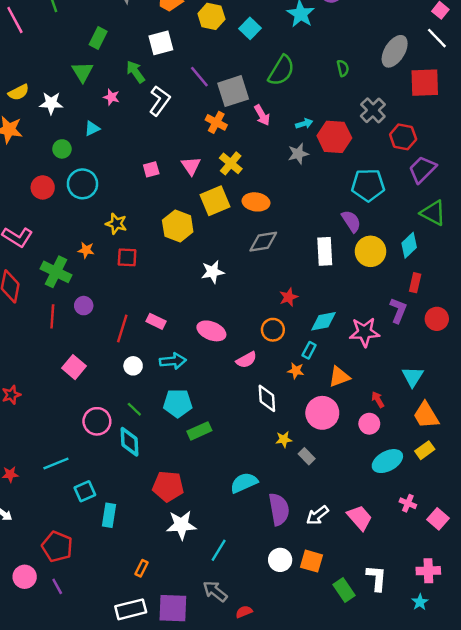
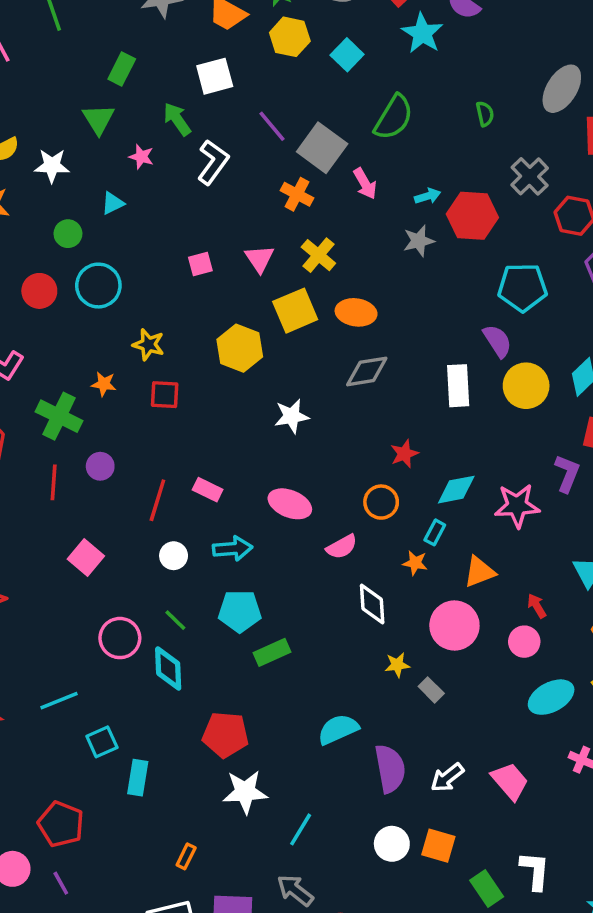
gray square: (233, 91) -> (322, 148), turned -36

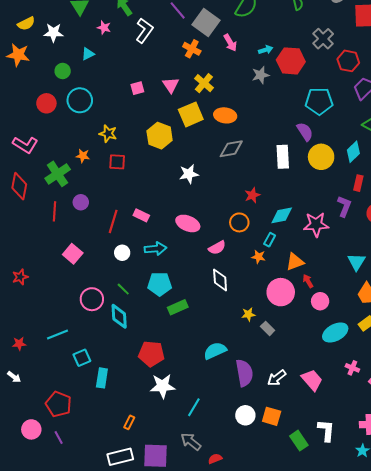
green cross: (59, 416) -> (58, 174), turned 30
white diamond: (372, 604) -> (220, 280), moved
red arrow: (537, 606) -> (308, 281), moved

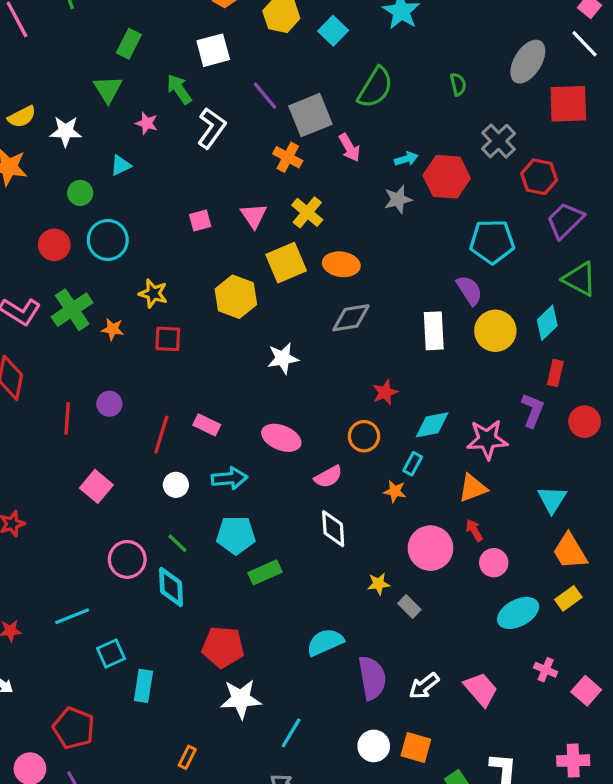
gray square: (206, 23) -> (310, 115), turned 32
green cross: (58, 174) -> (72, 310), moved
orange triangle: (295, 262) -> (473, 488), moved

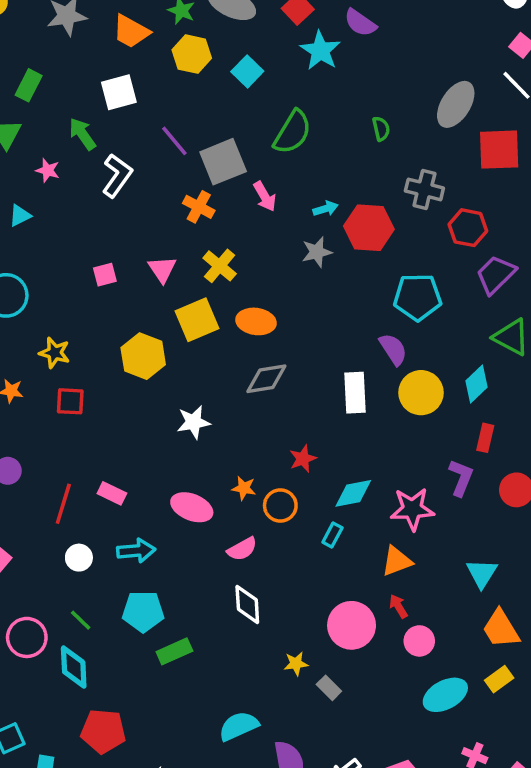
gray cross: (499, 141) -> (424, 189), turned -32
orange star: (395, 491) -> (244, 488), moved
red pentagon: (223, 647) -> (103, 731), moved

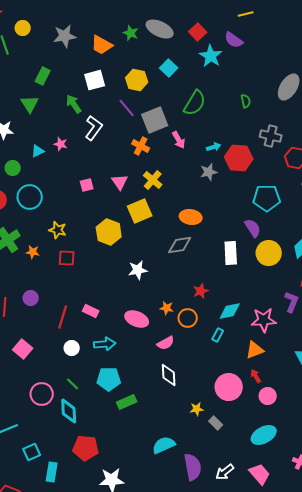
yellow hexagon: (192, 54) -> (137, 80), moved
pink star: (48, 170) -> (61, 144), moved
orange ellipse: (256, 321) -> (191, 217), moved
cyan ellipse: (445, 695) -> (264, 435), moved

